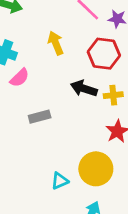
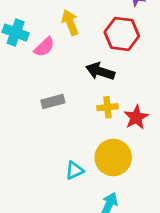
pink semicircle: (20, 78) -> (44, 47), moved
yellow cross: (113, 95) -> (107, 107), moved

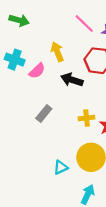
black arrow: (100, 71) -> (72, 80), moved
gray rectangle: (53, 101) -> (44, 113), turned -36

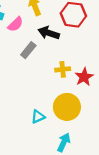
gray rectangle: (44, 113) -> (28, 50), moved

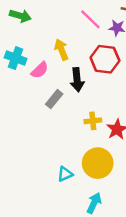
black arrow: (49, 33) -> (77, 80), turned -114

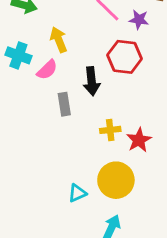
yellow arrow: (61, 50) -> (59, 40), moved
gray rectangle: (54, 99) -> (64, 104), turned -48

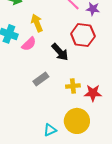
black arrow: (92, 81) -> (60, 52), turned -36
gray rectangle: (64, 104) -> (41, 79), moved, turned 63
red star: (139, 140) -> (93, 93), turned 30

